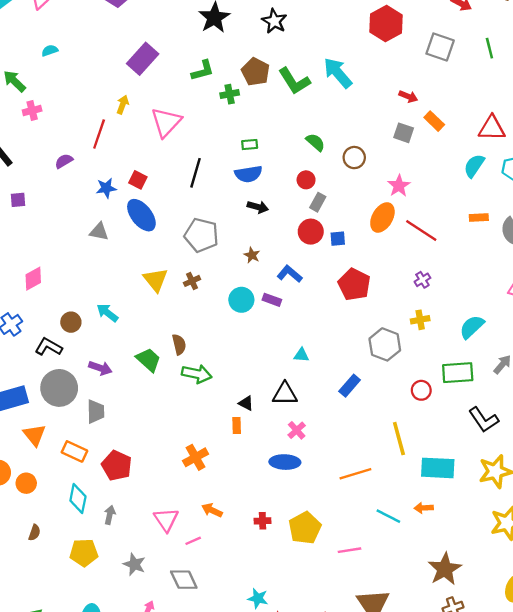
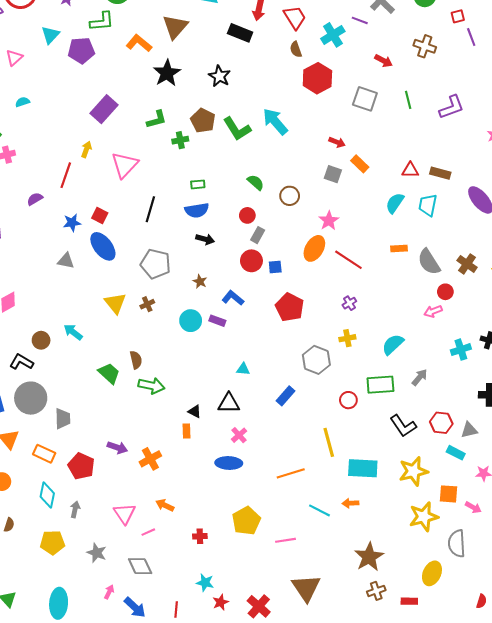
red triangle: (492, 128) -> (410, 170), size x0.7
purple arrow: (100, 368) -> (117, 448), moved
red cross: (263, 521) -> (200, 536), moved

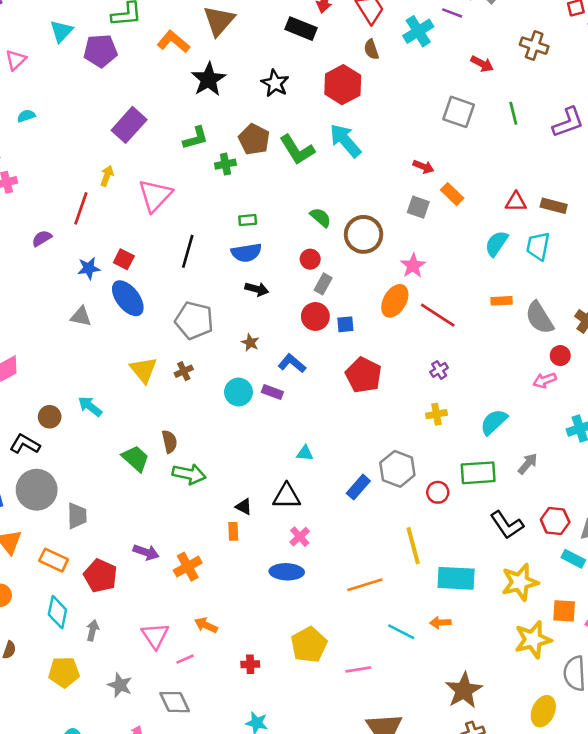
red hexagon: (317, 78) -> (343, 85), moved
brown circle: (290, 196) -> (364, 234), size x1.5
gray hexagon: (316, 360) -> (397, 469), moved

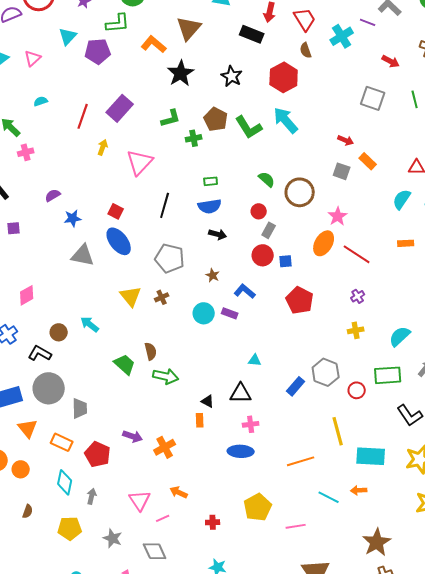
red line: (81, 208) -> (83, 116), moved
blue star: (89, 268) -> (73, 218), moved
gray triangle: (81, 316) -> (83, 255), size x1.4
pink cross: (300, 537) -> (251, 424), turned 35

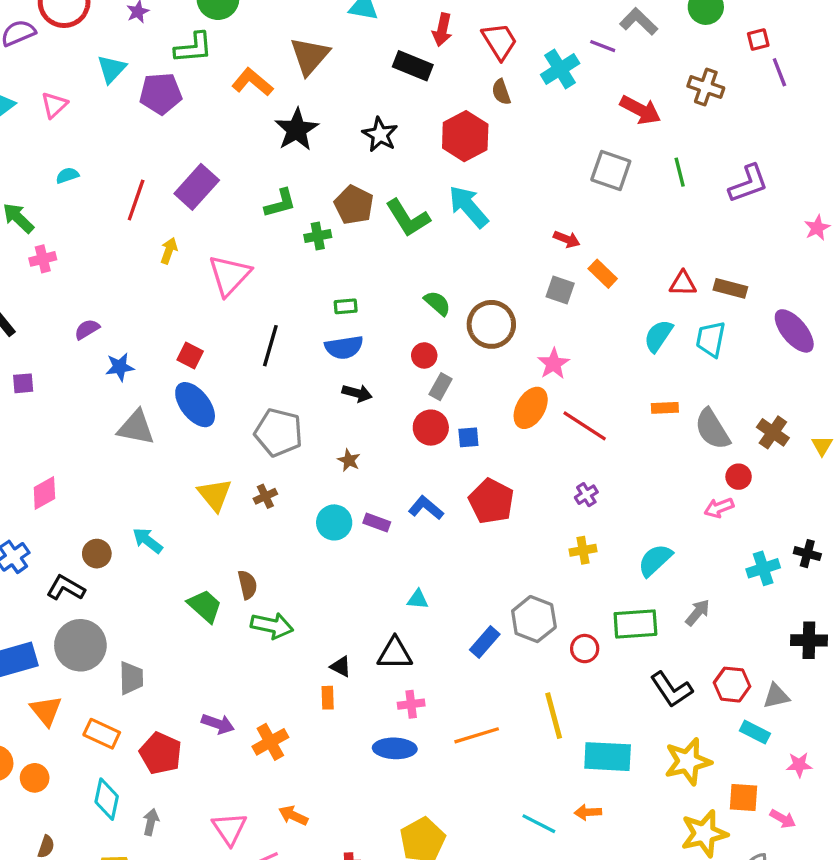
red arrow: (391, 61) -> (640, 110), size x1.4
blue L-shape: (245, 291) -> (426, 508), moved
orange line: (301, 461) -> (477, 735), moved

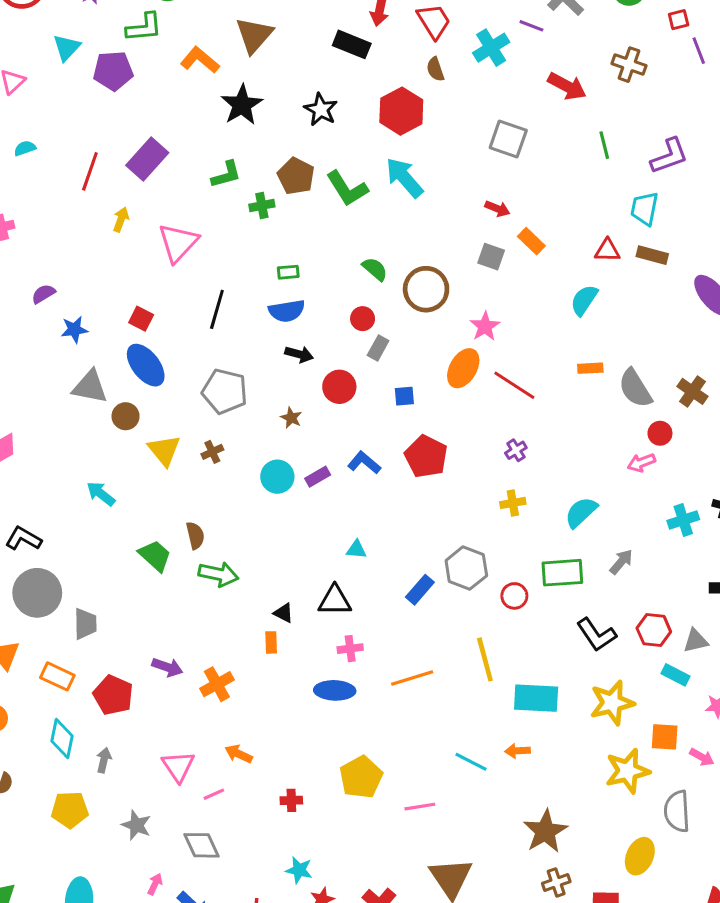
gray square: (611, 171) -> (508, 139), moved
cyan trapezoid: (711, 339) -> (644, 209), moved
red circle: (431, 428) -> (339, 387), moved
purple rectangle: (377, 522) -> (318, 477), turned -50
brown circle: (97, 554) -> (126, 416), moved

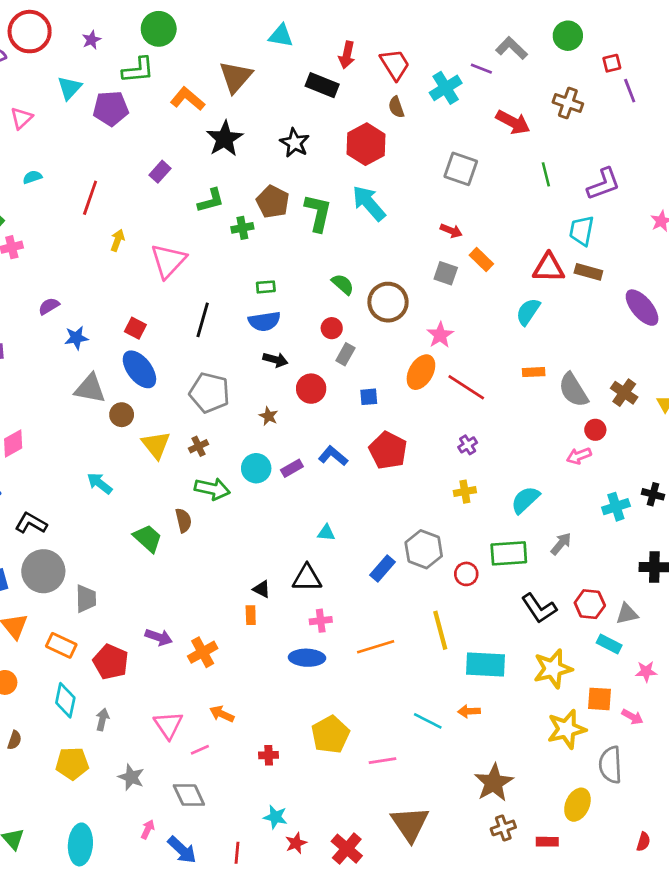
purple rectangle: (147, 159) -> (160, 172), moved, size x0.6
green L-shape: (347, 188) -> (318, 213), turned -135
red triangle: (607, 250) -> (549, 268), size x1.4
green arrow: (218, 574) -> (212, 489), moved

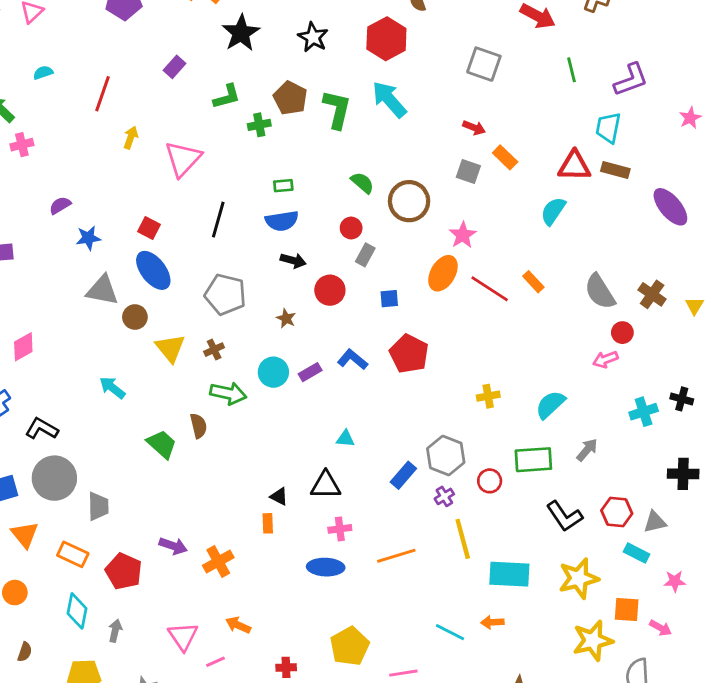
orange rectangle: (534, 372) -> (533, 282), moved, turned 50
purple cross: (468, 445) -> (444, 496), moved

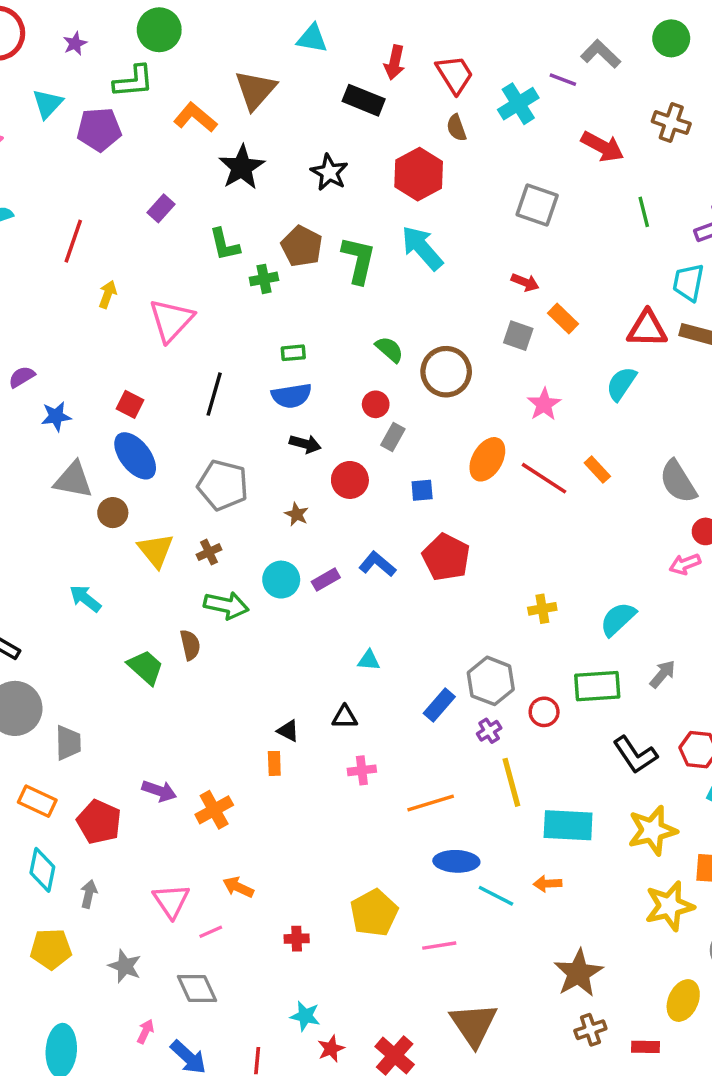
green L-shape: (227, 97) -> (224, 245), turned 92
pink star: (463, 235) -> (544, 404), moved
black triangle: (326, 485) -> (345, 717), size x0.7
blue ellipse: (326, 567) -> (456, 861), moved

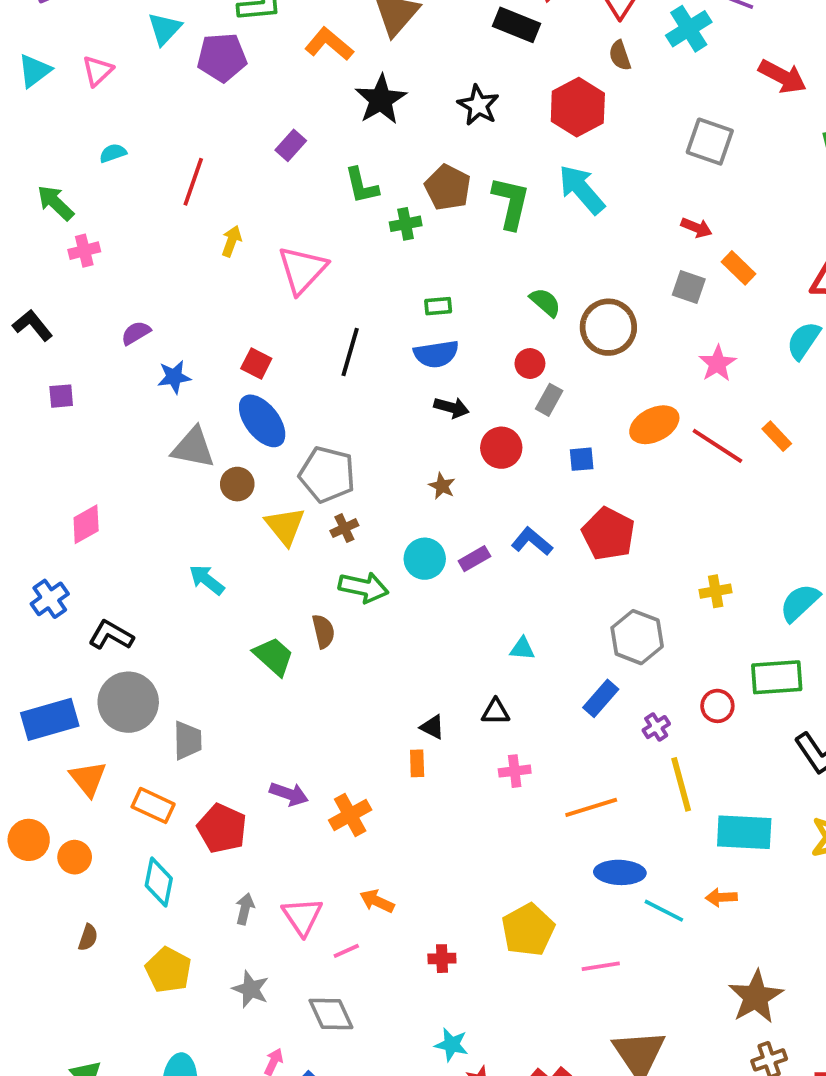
orange ellipse: (487, 459) -> (654, 425), turned 33
gray pentagon: (223, 485) -> (327, 474), moved
gray hexagon: (491, 681) -> (637, 637), moved
gray arrow: (89, 894) -> (245, 909), moved
yellow pentagon: (51, 949) -> (168, 970), turned 30

